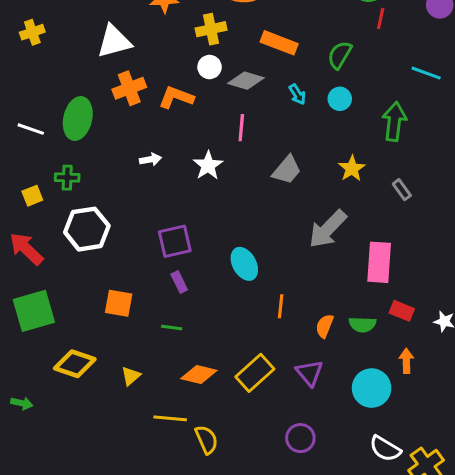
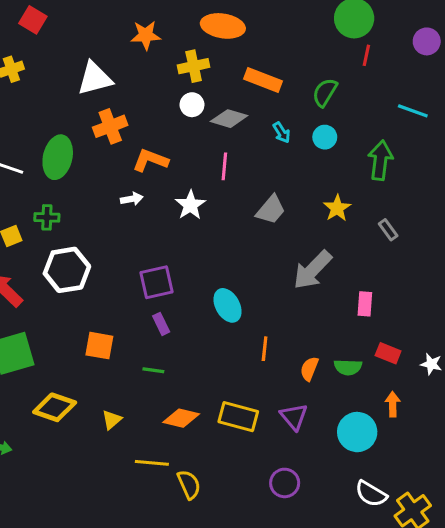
orange L-shape: (176, 97) -> (150, 160), moved
pink rectangle: (379, 262) -> (365, 304), size x0.6
yellow rectangle: (255, 373) -> (238, 417), turned 57

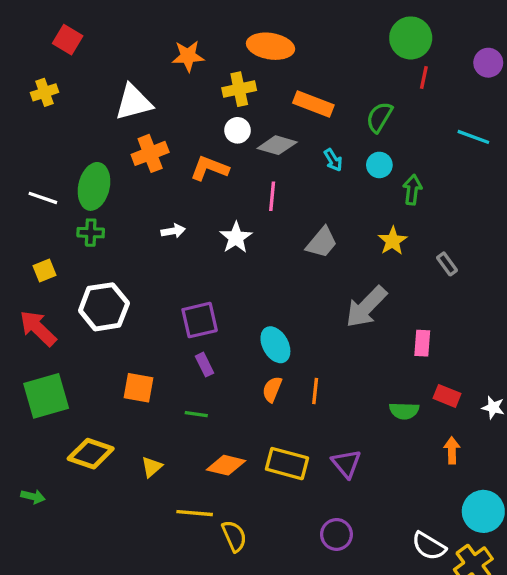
orange L-shape: (150, 160) -> (209, 168), moved
green arrow: (380, 160) -> (412, 190), moved, size x0.7
green cross: (47, 217) -> (91, 233), moved
orange semicircle: (309, 369) -> (272, 389), moved
cyan circle: (357, 432) -> (483, 511), moved

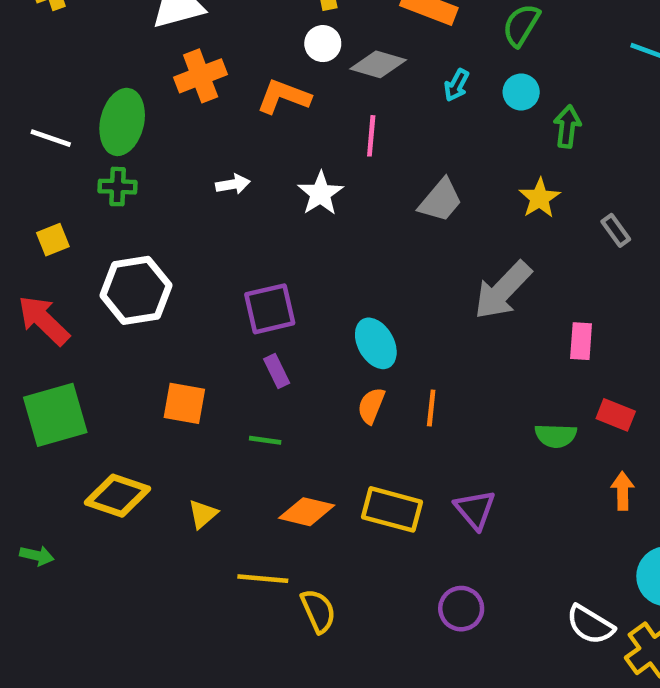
cyan arrow: (333, 160) -> (457, 85), turned 60

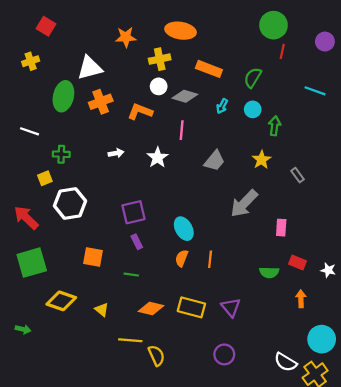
green ellipse: (122, 122) -> (63, 96), moved
yellow square: (53, 240) -> (45, 178), moved
yellow triangle: (203, 514) -> (102, 310), turned -40

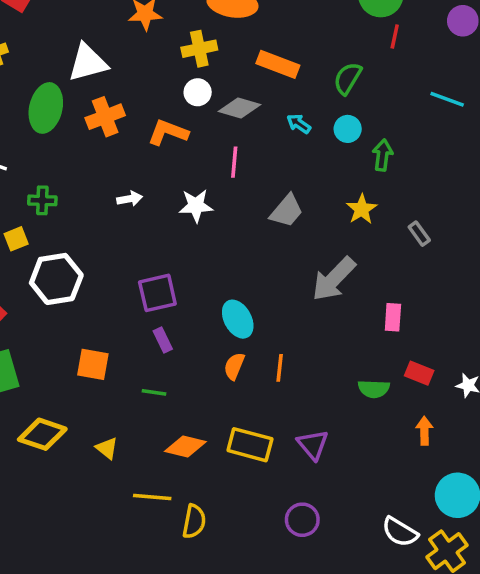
cyan arrow: (222, 106) -> (299, 124), turned 96
white star: (158, 158) -> (196, 206), turned 30
yellow semicircle: (156, 356) -> (194, 521), turned 35

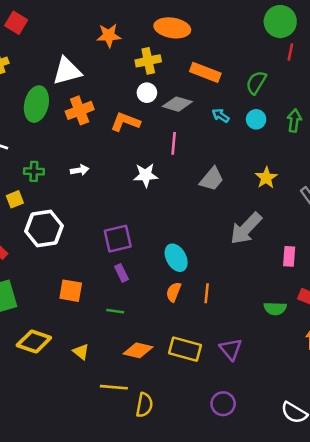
green arrow: (383, 155) -> (294, 121), moved
white arrow: (130, 199) -> (80, 170), moved

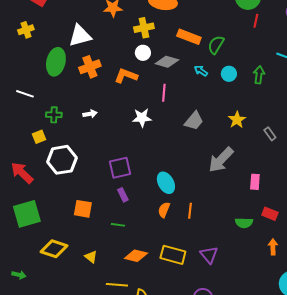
green semicircle: (256, 82) -> (216, 45), moved

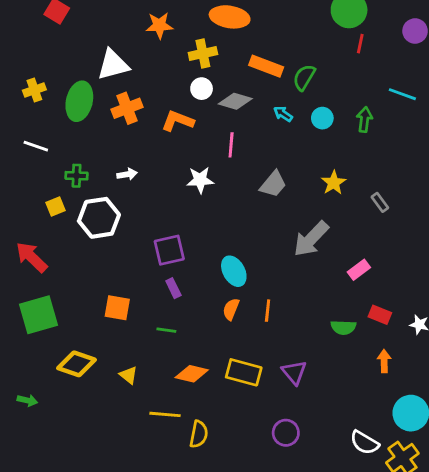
yellow cross: (26, 30) -> (34, 90), moved
white hexagon: (62, 160) -> (99, 218), moved
pink rectangle: (255, 182) -> (359, 270), turned 49

